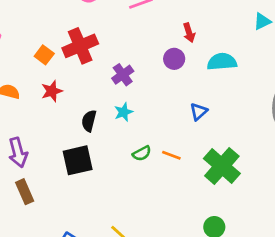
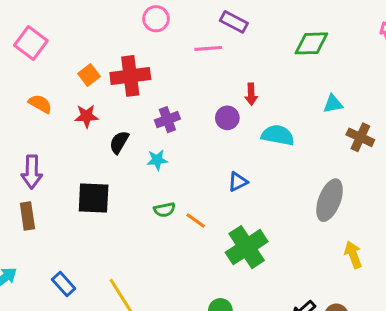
black semicircle: (89, 121) -> (119, 142), moved

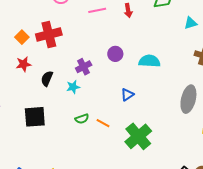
red arrow: (251, 94) -> (128, 11), moved
cyan triangle: (333, 104) -> (191, 23), moved
purple cross: (167, 120) -> (84, 67), moved

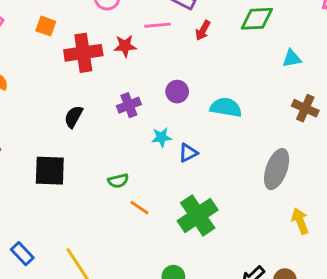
red arrow: (128, 11) -> (203, 30), turned 32
orange square: (22, 37) -> (46, 26), moved, turned -32
red star: (24, 64) -> (125, 46), moved
cyan star: (73, 87) -> (162, 137), moved
orange line: (103, 123) -> (139, 208), moved

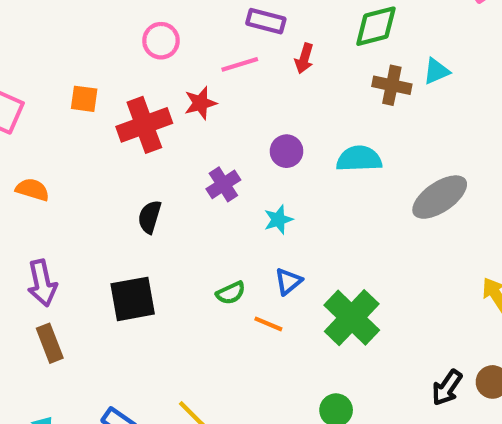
brown cross: (305, 108) -> (392, 85), moved
blue triangle: (188, 153) -> (288, 281), moved
gray ellipse: (277, 169) -> (440, 197), moved, turned 48

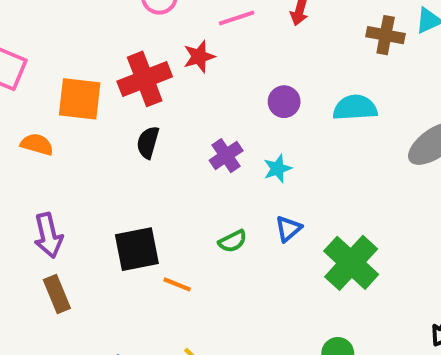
orange square: (84, 99) -> (80, 99), moved, size x1.6
purple cross: (223, 184) -> (226, 156), moved
black semicircle: (150, 217) -> (148, 142), moved
orange line: (268, 324) -> (177, 284), moved

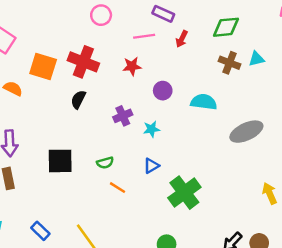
red star: (199, 57) -> (132, 66), moved
red cross: (145, 79) -> (83, 62), turned 32
green semicircle: (233, 241) -> (105, 163), moved
orange line: (177, 284) -> (118, 188), moved

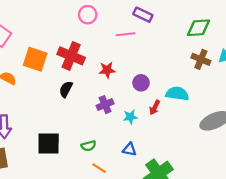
red arrow: (182, 39) -> (155, 107), moved
red star: (132, 66) -> (107, 70), moved
blue triangle: (151, 166) -> (129, 149), turned 40

